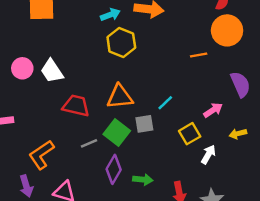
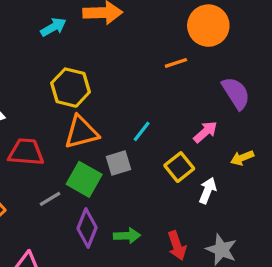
yellow hexagon: (121, 42) -> (71, 88), moved

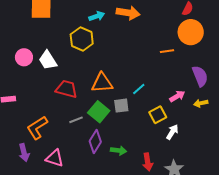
yellow hexagon: (71, 88) -> (82, 39), moved
yellow arrow: (242, 158) -> (201, 103), moved

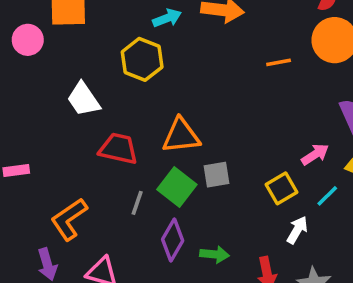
orange line: (167, 51) -> (279, 62), moved
pink circle: (24, 57) -> (28, 40), moved
cyan line: (139, 89) -> (327, 196), moved
gray line: (76, 120) -> (137, 203), turned -48
white arrow: (172, 132) -> (297, 230), moved

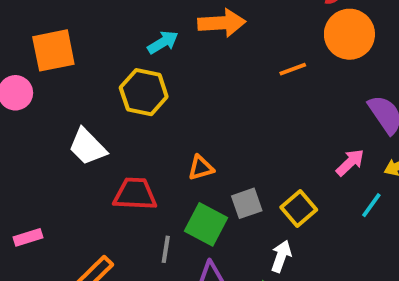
orange triangle: (181, 136) -> (201, 168), size x0.6
yellow square: (281, 188) -> (299, 209), moved
white arrow: (297, 230) -> (281, 256), moved

